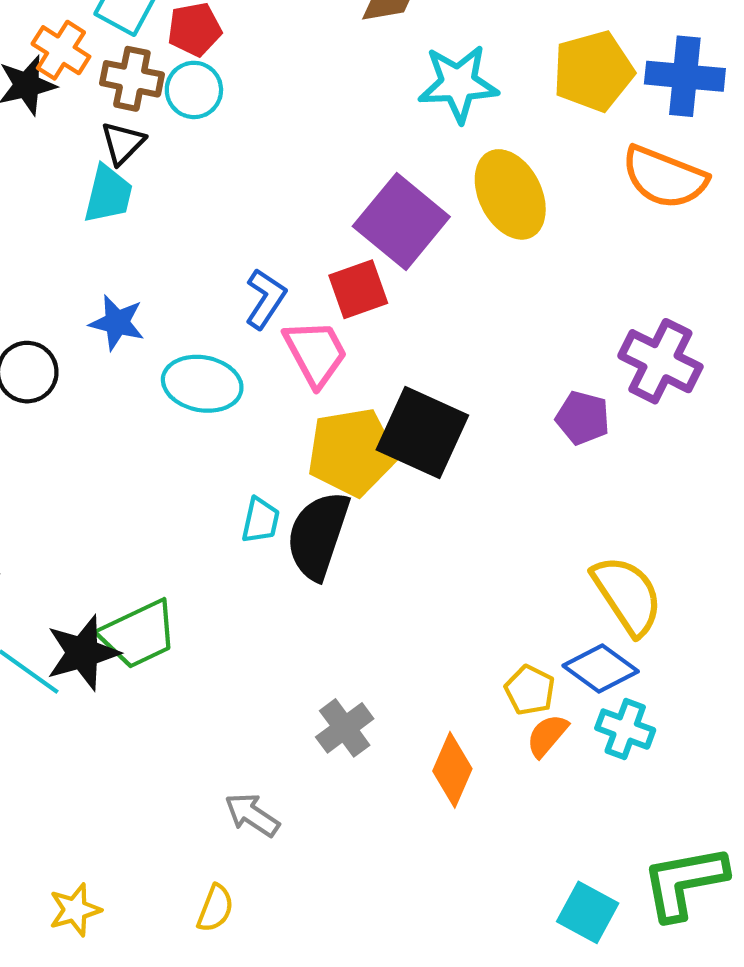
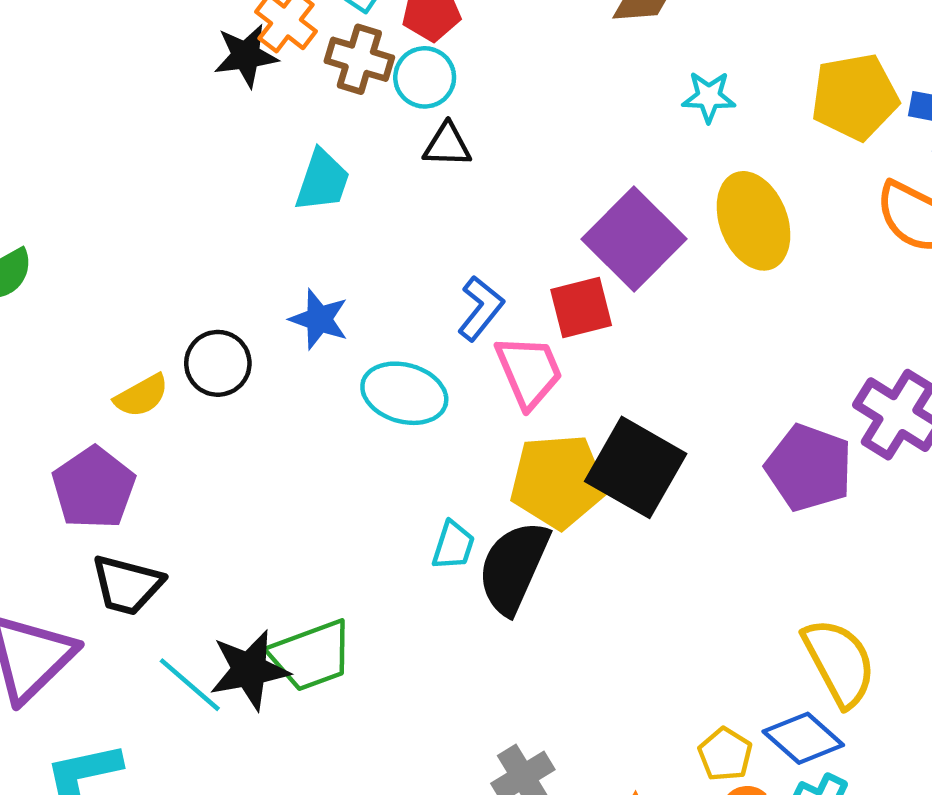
cyan star: (458, 84) -> (709, 97), size x0.6
black triangle: (123, 143) -> (447, 145), moved, turned 42
purple pentagon: (583, 418) -> (809, 468), size x1.5

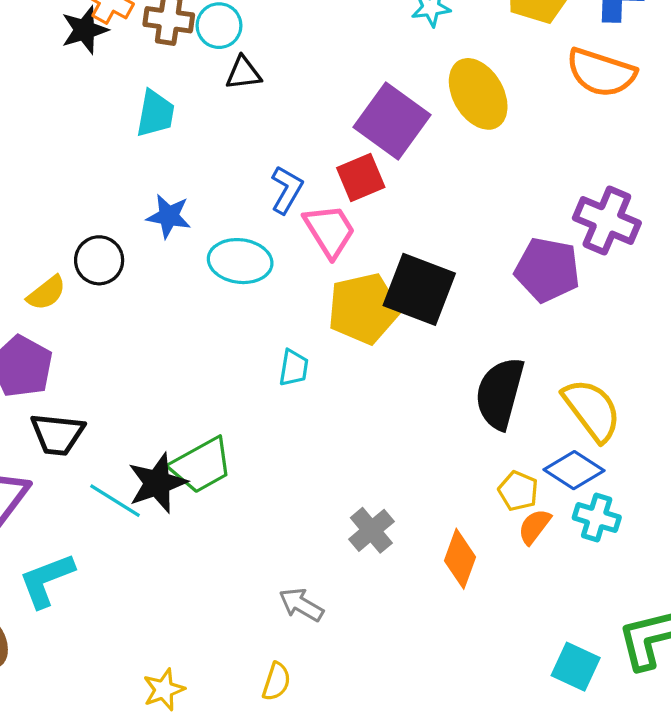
black semicircle: (513, 567) -> (500, 393), moved

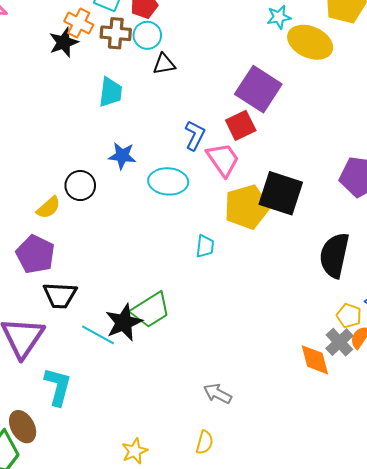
yellow ellipse: (478, 94) -> (310, 42), moved, turned -33
gray cross: (371, 530) -> (339, 342), moved
orange diamond: (460, 559) -> (315, 360), turned -32
cyan L-shape: (46, 580) -> (58, 387), turned 129

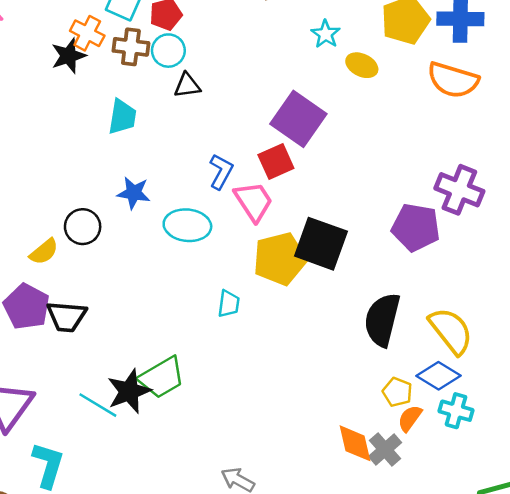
cyan star: (279, 17) -> (326, 34), turned -30
yellow ellipse: (310, 42) -> (362, 65), size x0.6
black trapezoid: (60, 295) -> (67, 317), moved
gray cross: (339, 342) -> (385, 449), moved

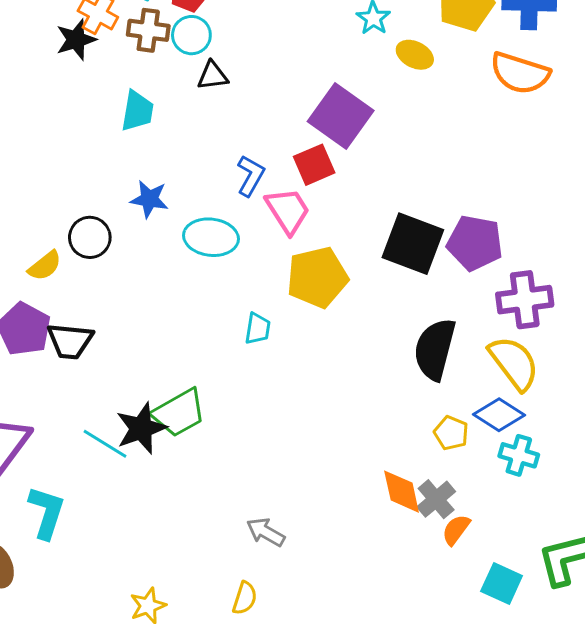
purple cross: (459, 190) -> (525, 300), moved, turned -30
black square: (321, 244) -> (413, 244), moved
orange semicircle: (410, 418) -> (456, 530), moved

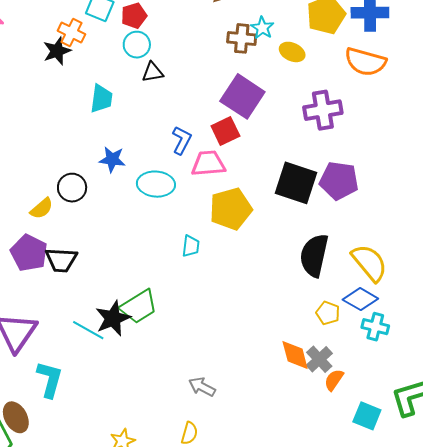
brown cross: (148, 30) -> (242, 38), moved
pink trapezoid: (288, 211) -> (208, 163), turned -60
purple cross: (525, 300) -> (323, 110), moved

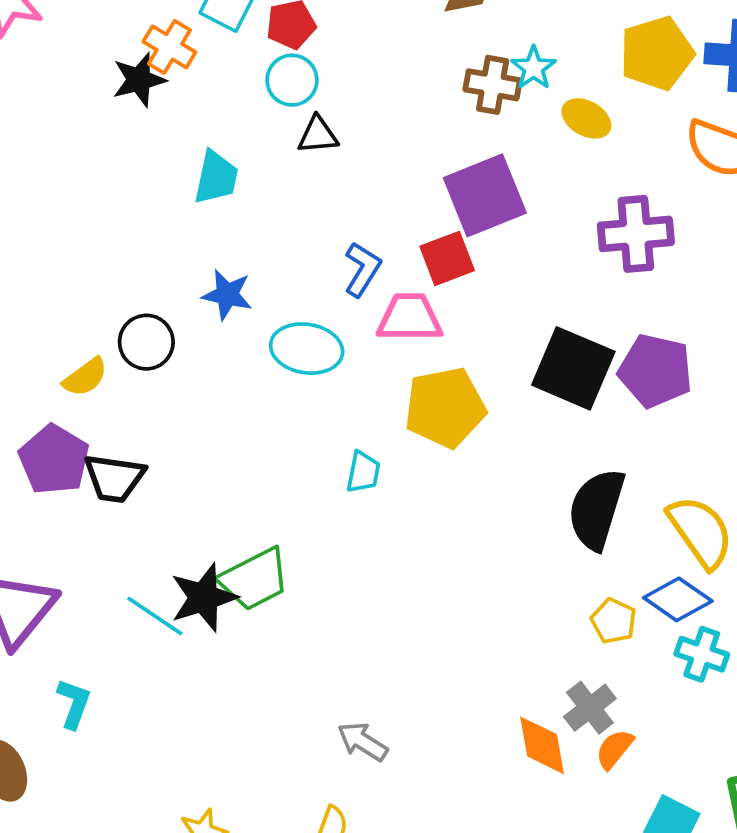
purple square: (242, 96) -> (485, 195), turned 30
orange diamond: (295, 355) -> (542, 745), moved
cyan L-shape: (50, 379) -> (74, 704), size x0.7

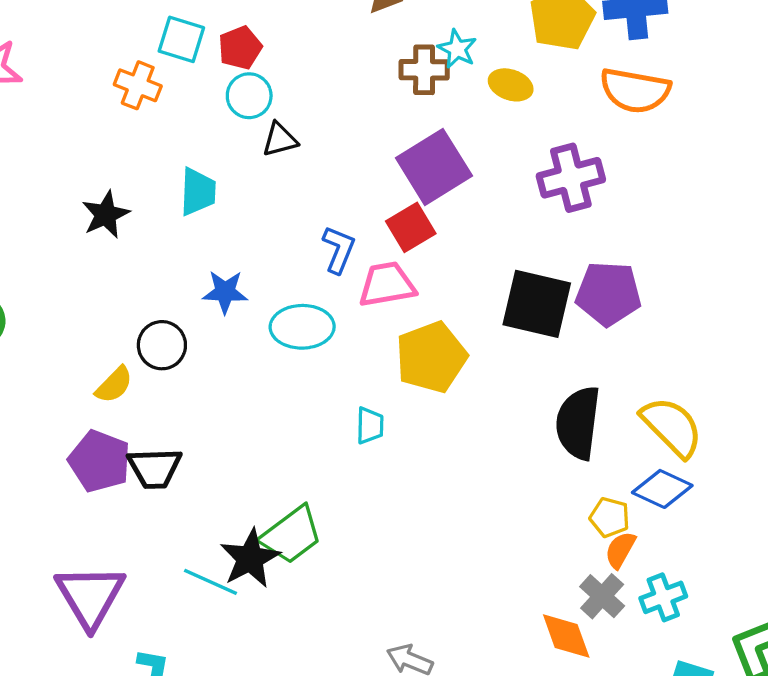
black star: (139, 80) -> (106, 215), moved
cyan cross: (702, 654) -> (663, 597), moved, turned -30
orange semicircle: (615, 749) -> (620, 550), moved

